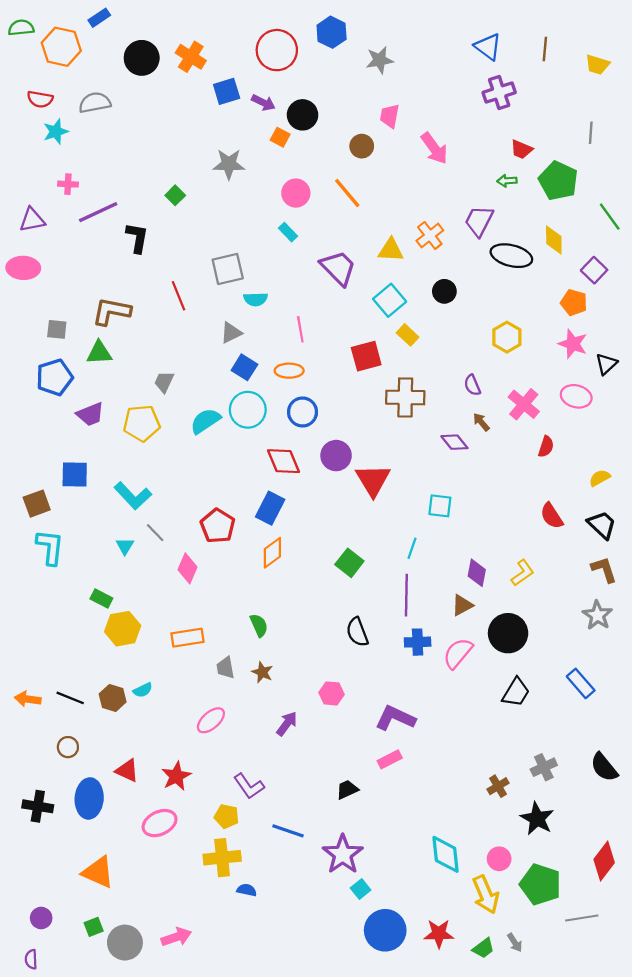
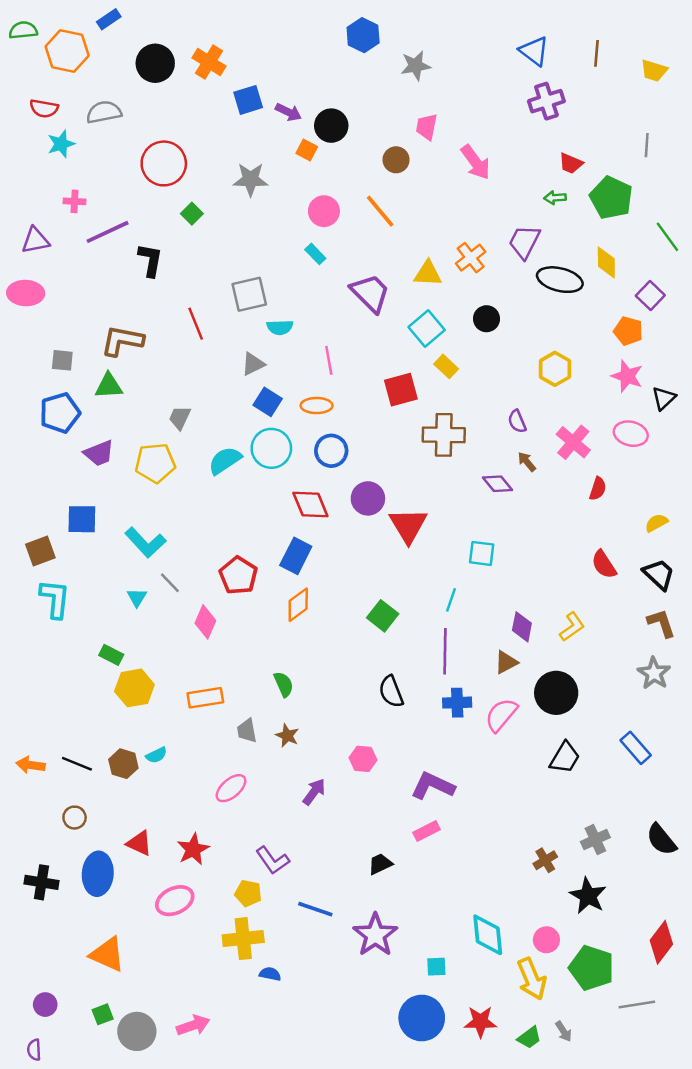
red circle: (277, 50) -> (164, 163), moved
cyan square: (361, 889) -> (436, 967), moved, turned 36

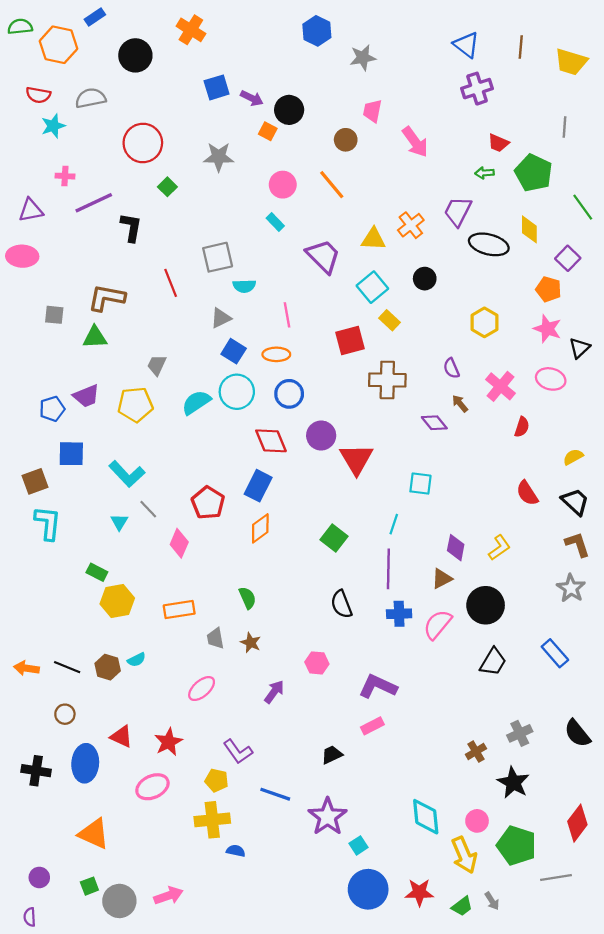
orange cross: (209, 62) -> (191, 30), moved
yellow trapezoid: (654, 71) -> (571, 62), size x1.4
blue pentagon: (60, 413) -> (52, 409), moved, size x0.7
cyan square: (436, 967) -> (359, 845), moved, turned -30

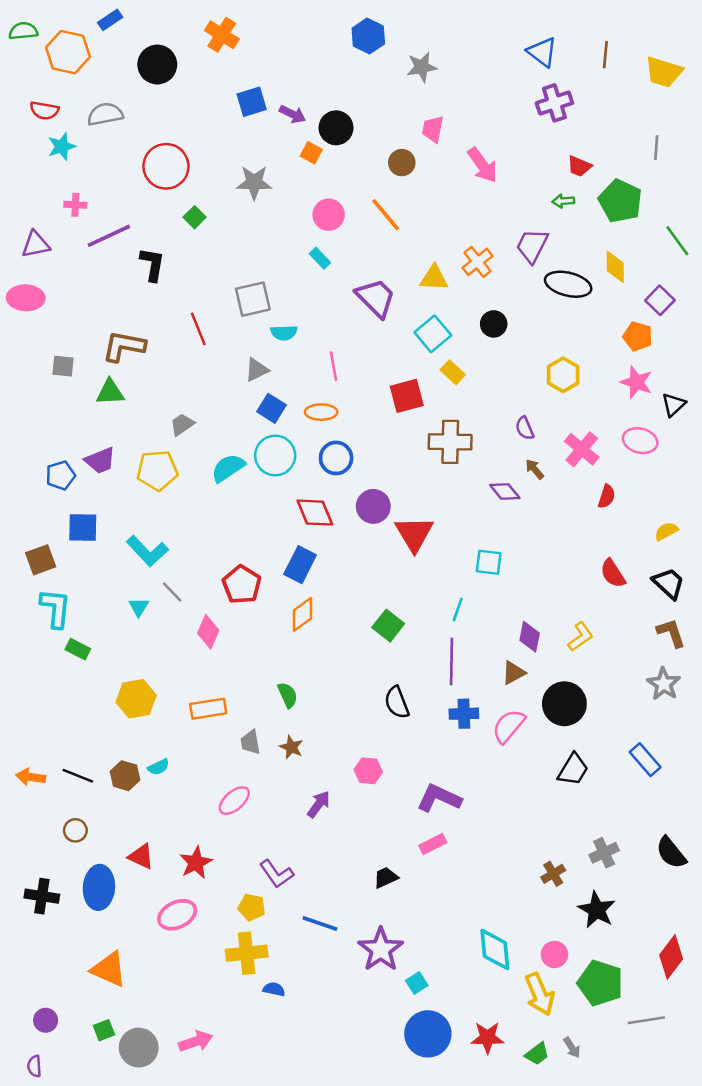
gray trapezoid: (157, 365) -> (182, 424), turned 30
green rectangle: (97, 572) -> (78, 649), moved

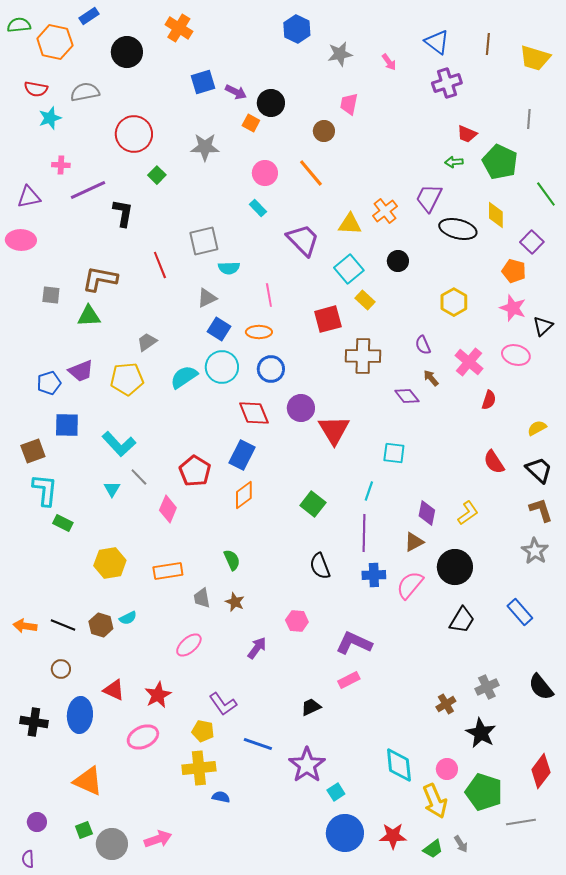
pink arrow: (482, 165) -> (389, 62), moved, size x0.6

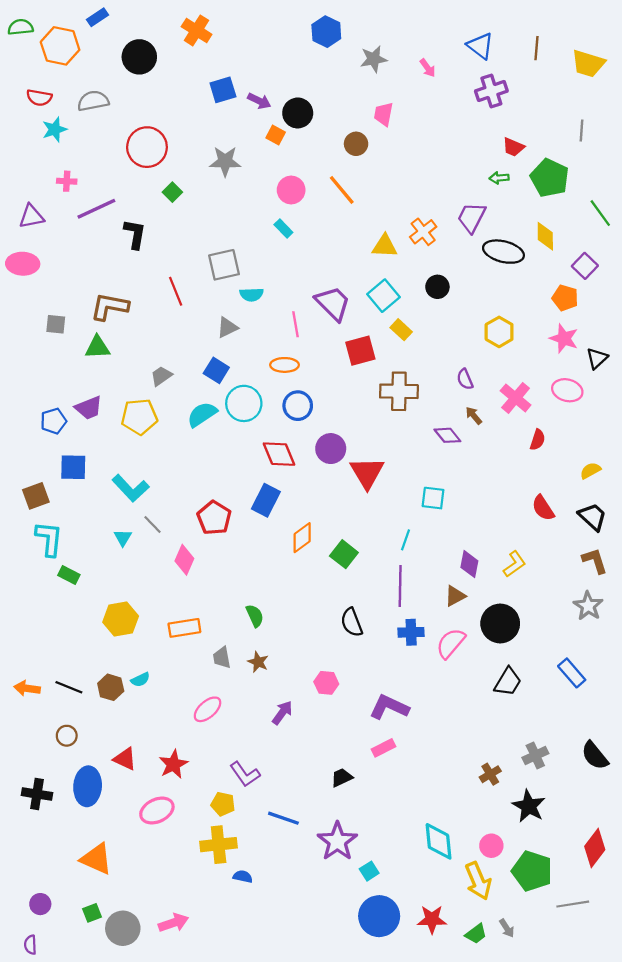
purple trapezoid: (303, 240) -> (333, 303), moved
blue square: (219, 329) -> (216, 370), moved
orange diamond: (244, 495) -> (302, 538), moved

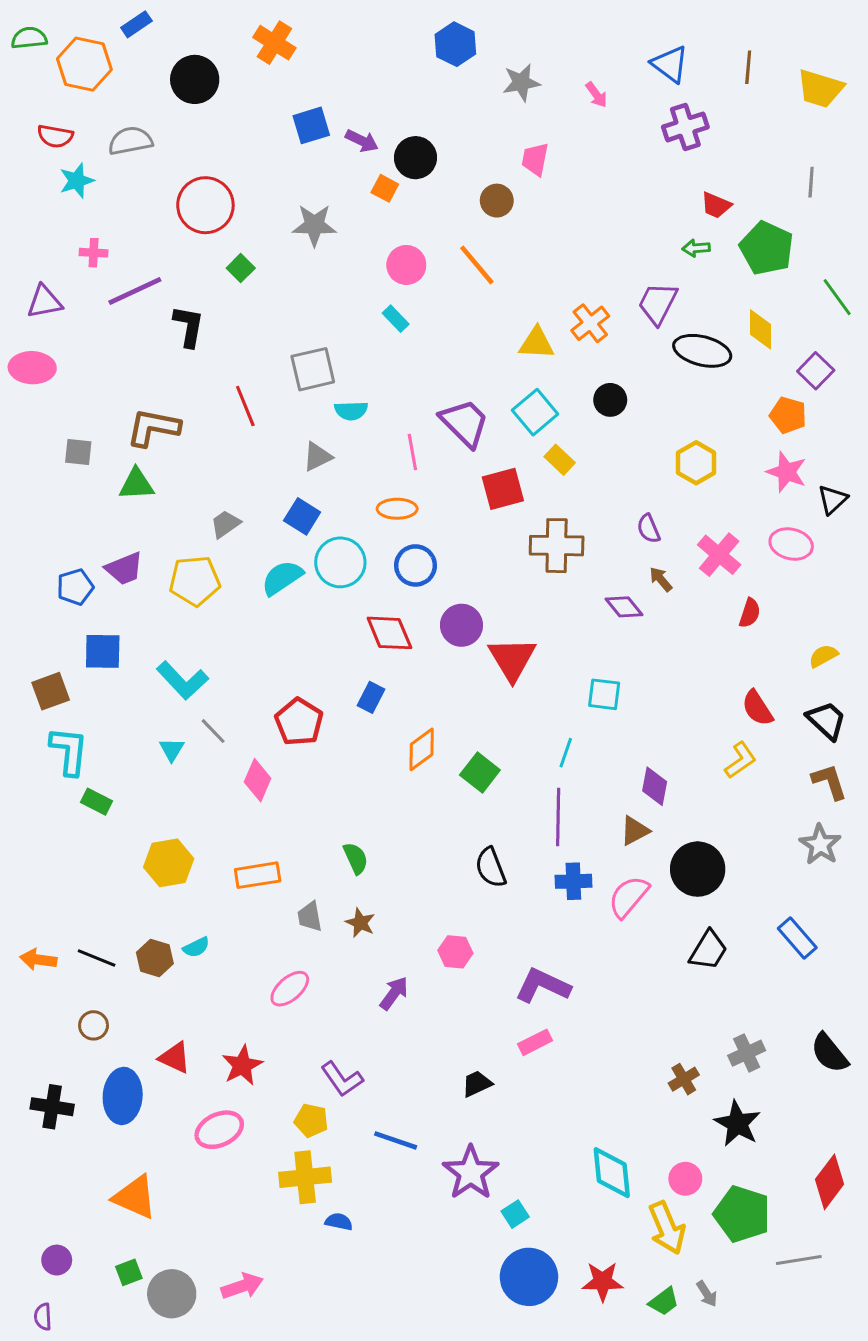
blue rectangle: (266, 500) -> (371, 697), size x0.7
yellow L-shape: (514, 564) -> (741, 760), moved

